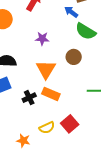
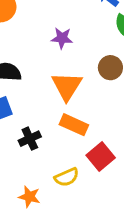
black cross: (29, 98) -> (30, 139), moved
red square: (70, 124) -> (101, 156), moved

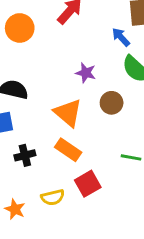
purple star: (62, 38) -> (86, 73), moved
orange triangle: (67, 86) -> (68, 113), turned -32

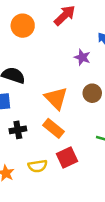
purple star: (86, 73) -> (82, 57), moved

